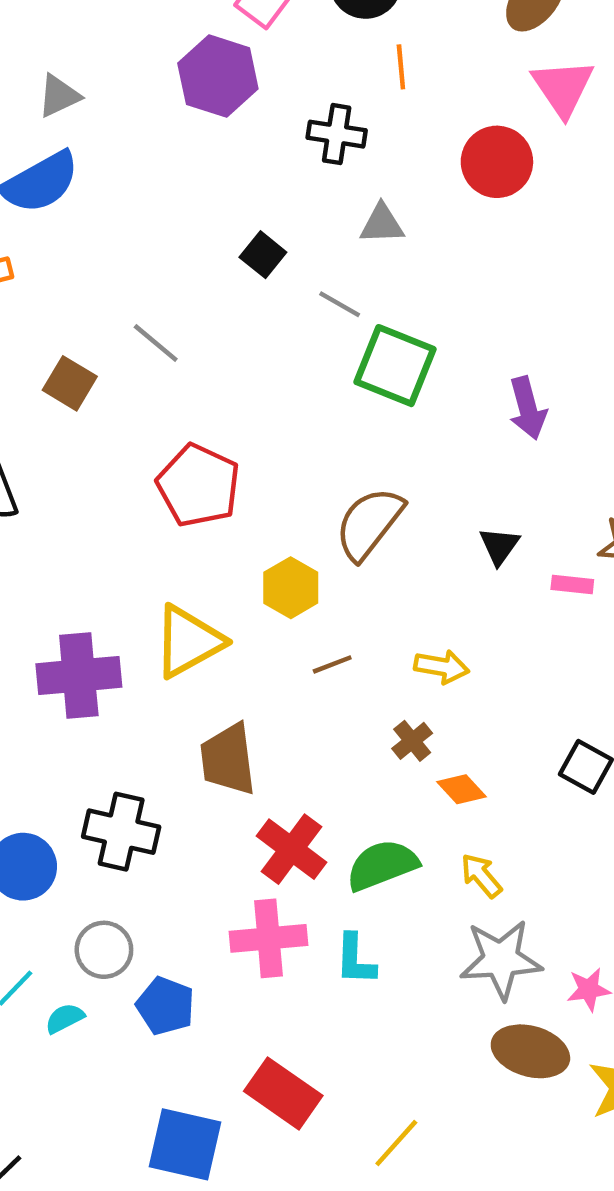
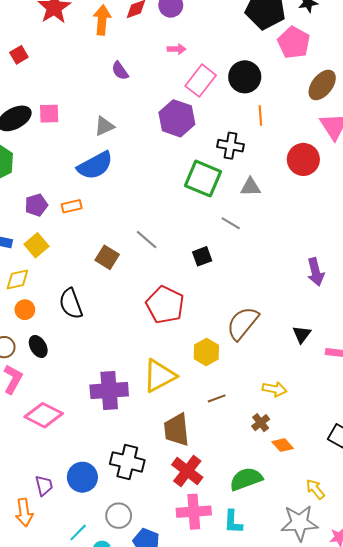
black square: (263, 255) -> (202, 256), moved, turned 30
green square: (395, 366) -> (203, 179), moved
brown line: (332, 664) -> (217, 398), moved
red cross: (291, 849) -> (187, 471), moved
yellow arrow: (481, 876) -> (315, 489), moved

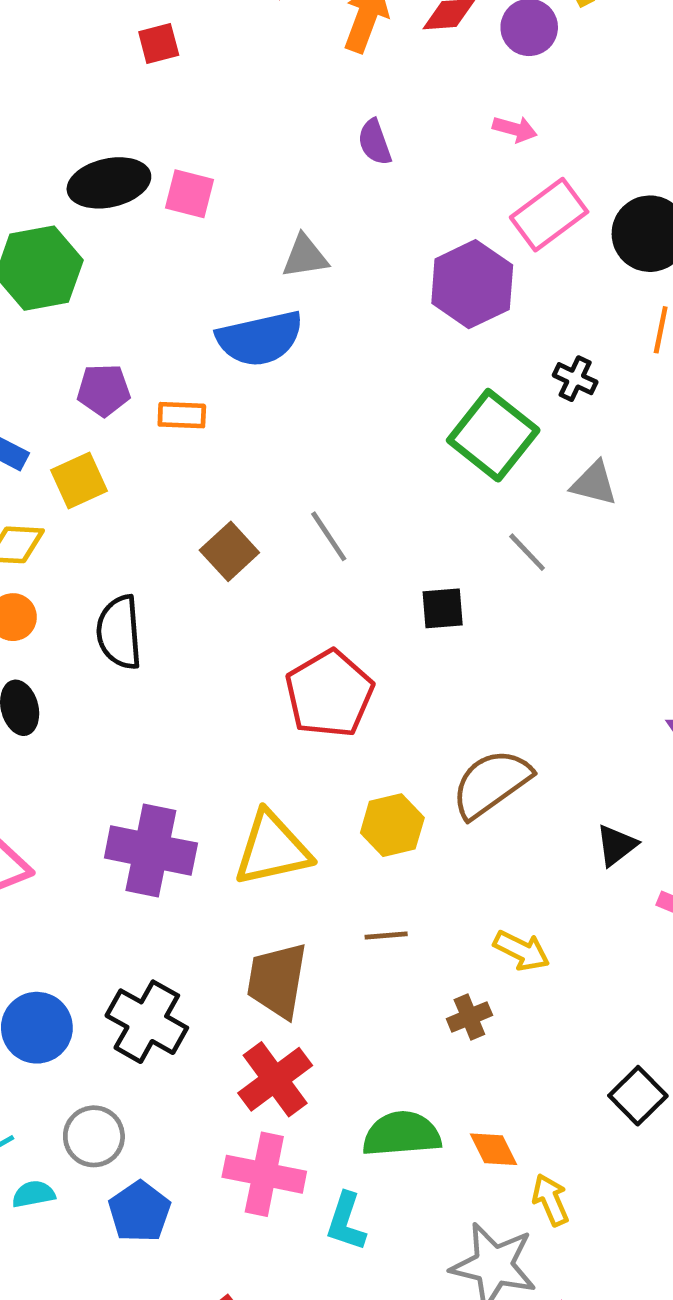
black cross: (230, 146) -> (575, 379), size x0.7
orange diamond: (283, 445) -> (494, 1149), moved

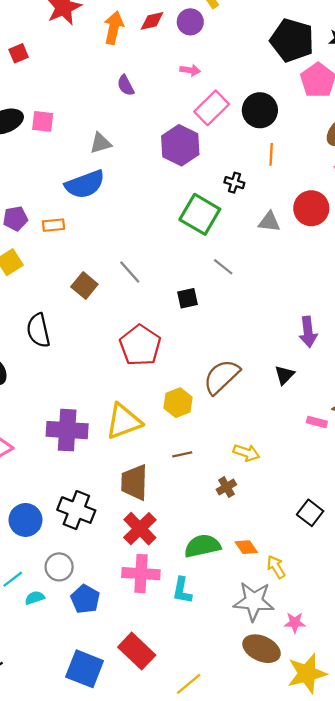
gray triangle: (594, 483) -> (269, 222), moved
black triangle: (616, 845) -> (284, 375), moved

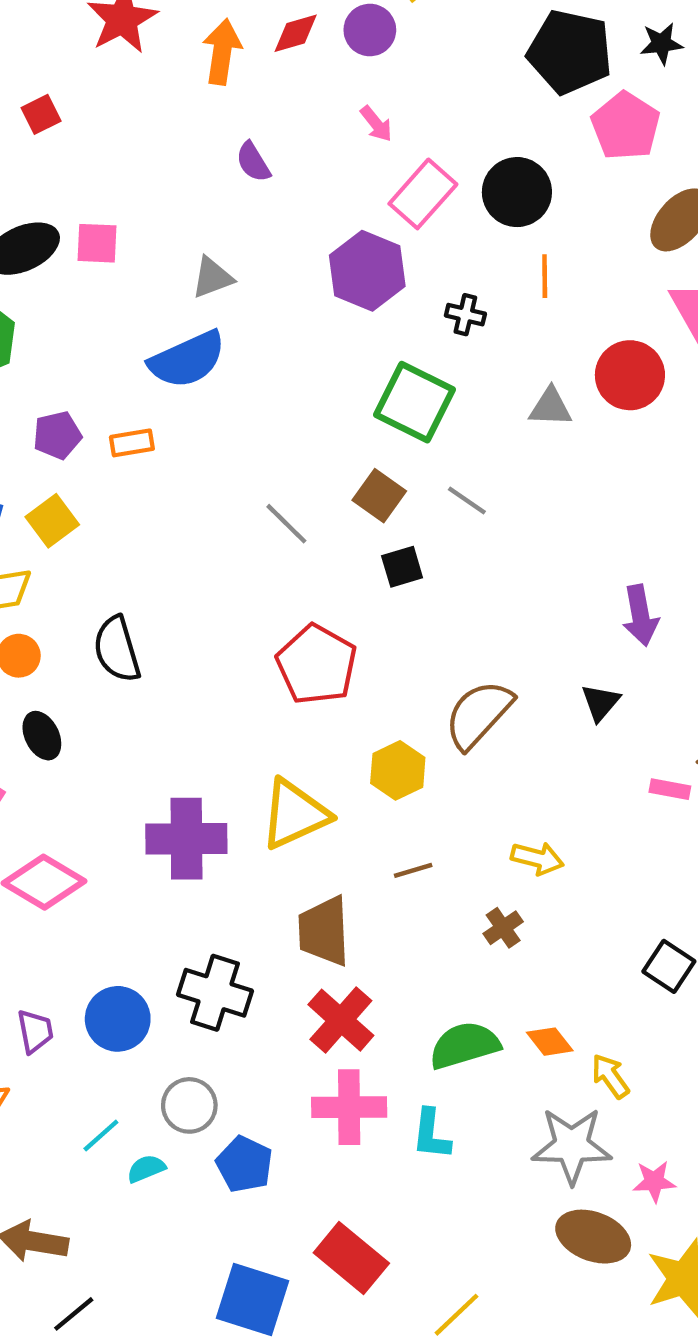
pink arrow: (190, 70) -> (376, 124), turned 48
black cross: (234, 183) -> (465, 315), moved
brown square: (84, 285) -> (379, 496), moved

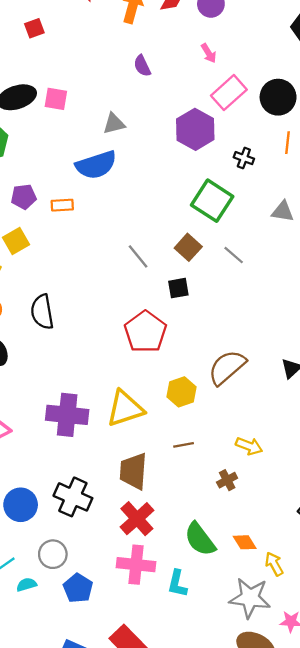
black square: (402, 567) -> (178, 288), moved
green semicircle: (465, 1045) -> (200, 539), turned -117

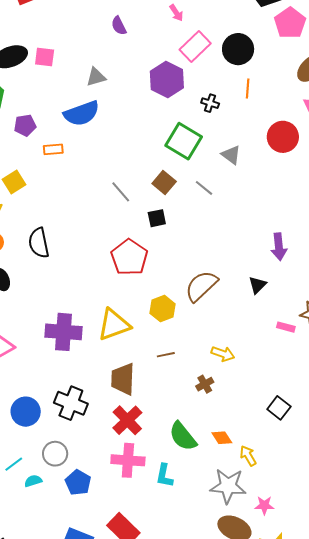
purple pentagon: (24, 197) -> (25, 125), moved
gray triangle: (283, 211) -> (231, 155), moved, turned 30

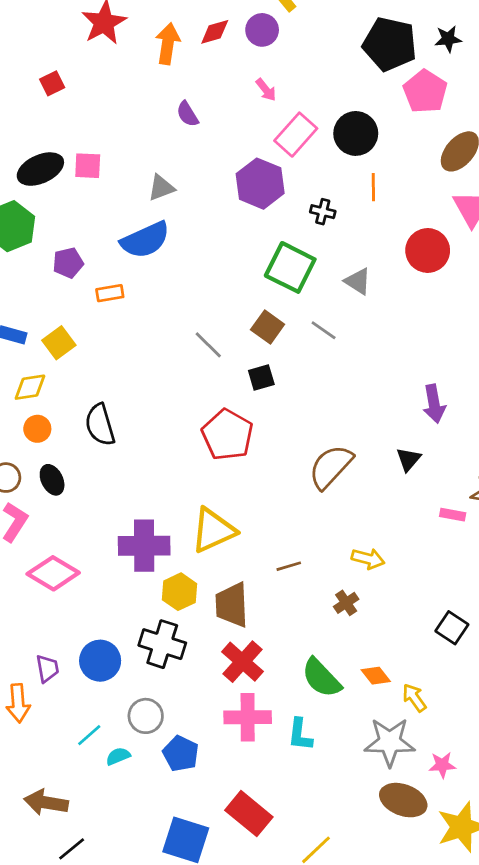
yellow hexagon: (162, 309) -> (180, 592), moved

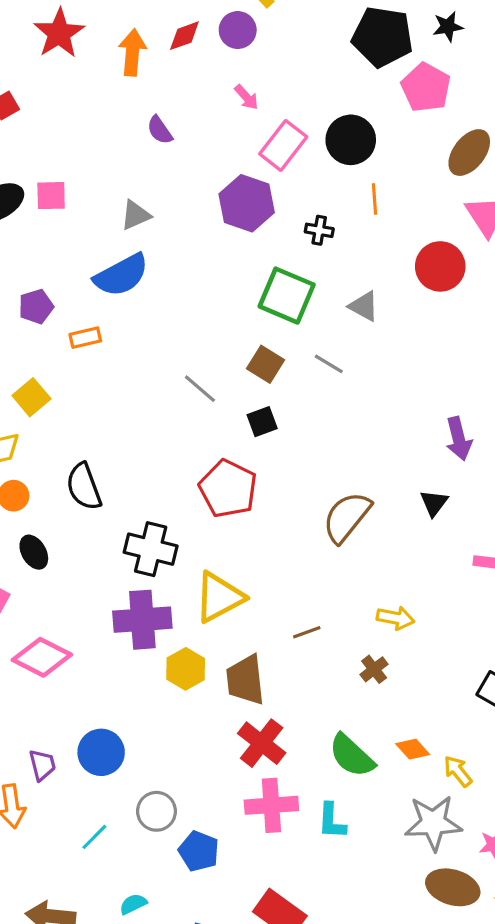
black cross: (162, 644) -> (151, 549), moved
cyan semicircle: (118, 756) -> (133, 904), moved

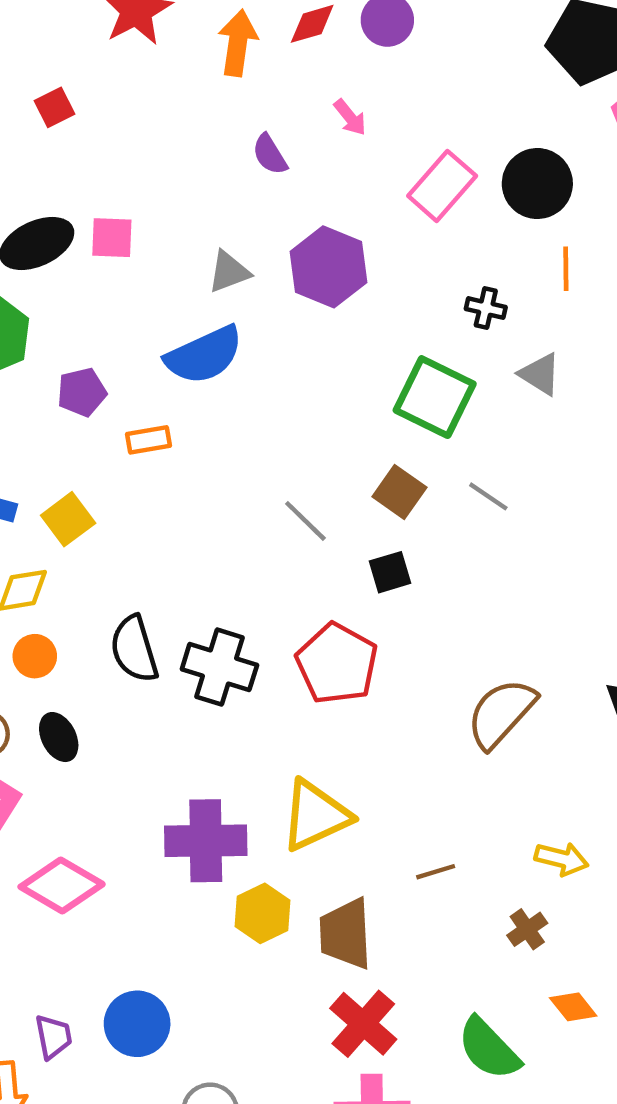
pink arrow: (246, 97) -> (350, 117), moved
purple hexagon: (247, 203) -> (328, 267), moved
gray triangle: (364, 306) -> (540, 374), moved
black cross: (151, 549) -> (219, 667), moved
orange diamond: (413, 749) -> (573, 1007), moved

